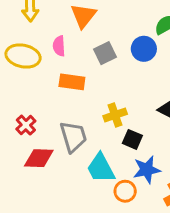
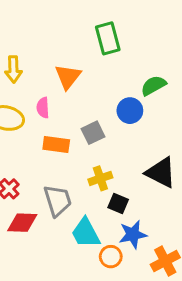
gray square: (105, 53) -> (93, 133), moved

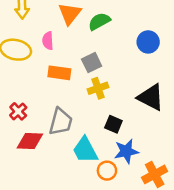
green semicircle: (153, 86) -> (99, 21), moved
blue circle: (130, 111) -> (148, 42), moved
yellow cross: (100, 178) -> (98, 88), moved
gray trapezoid: (58, 201) -> (61, 122), turned 32

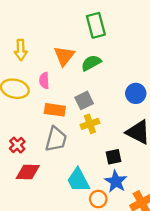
blue circle: (148, 42) -> (136, 93), moved
gray trapezoid: (61, 122) -> (56, 139), moved
black square: (113, 124) -> (113, 157), moved, turned -35
blue star: (126, 151) -> (116, 181), turned -30

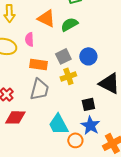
orange triangle: (64, 56) -> (46, 18), turned -42
blue circle: (136, 93) -> (88, 56), moved

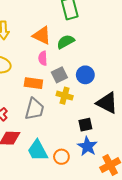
pink semicircle: (29, 39) -> (43, 58), moved
yellow cross: (68, 76) -> (65, 96), turned 35
cyan trapezoid: (58, 124) -> (38, 151), moved
orange circle: (75, 140) -> (61, 157), moved

